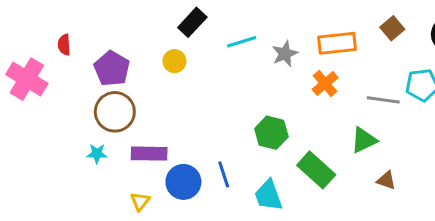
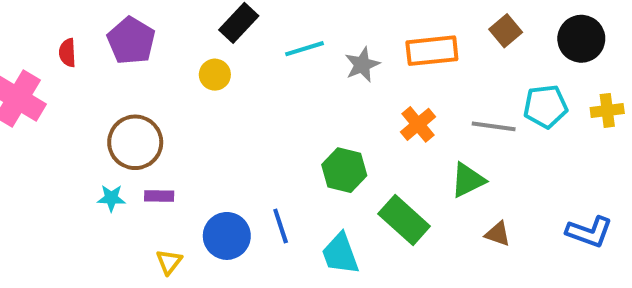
purple pentagon: (112, 69) -> (131, 41), moved
orange cross: (325, 83) -> (418, 124), moved
purple rectangle: (149, 154) -> (159, 196), moved, size x0.6

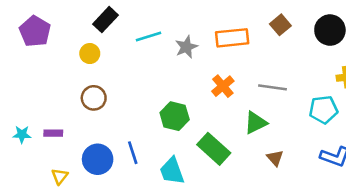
cyan pentagon: (545, 106) -> (323, 110), moved
brown circle: (135, 142) -> (94, 98), moved, size x0.7
brown triangle: (498, 234) -> (275, 158), turned 30

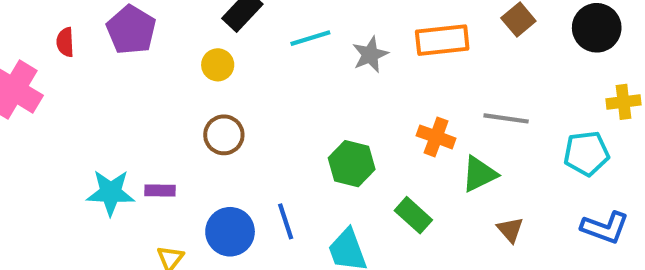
orange cross: (223, 86) -> (436, 137), moved, turned -30
cyan star: (22, 134) -> (111, 193), size x1.6
green rectangle: (214, 149) -> (413, 215), size x0.7

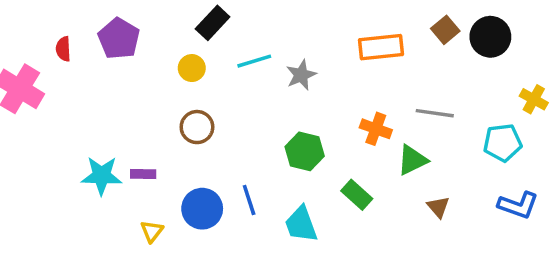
black circle: (597, 28) -> (490, 37), moved
cyan line: (310, 38) -> (254, 61), moved
gray star: (370, 55) -> (301, 75), moved
yellow cross: (623, 102) -> (534, 99), turned 36

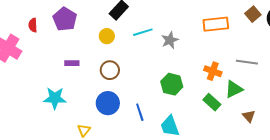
purple rectangle: (143, 174) -> (72, 63), moved
green rectangle: (357, 195) -> (212, 102), moved
blue circle: (202, 209) -> (108, 103), moved

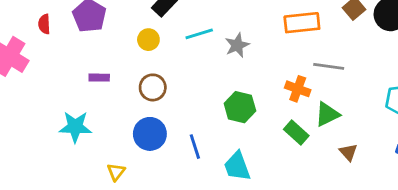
gray line: (247, 62) -> (329, 66), moved

